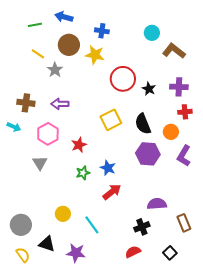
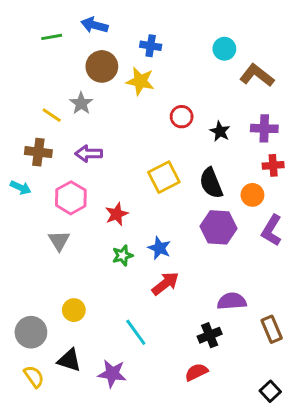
yellow line: (38, 54) -> (52, 115), moved
red circle: (123, 79) -> (182, 117), size x0.6
yellow circle: (63, 214) -> (74, 310), moved
black square: (170, 253) -> (270, 391), moved

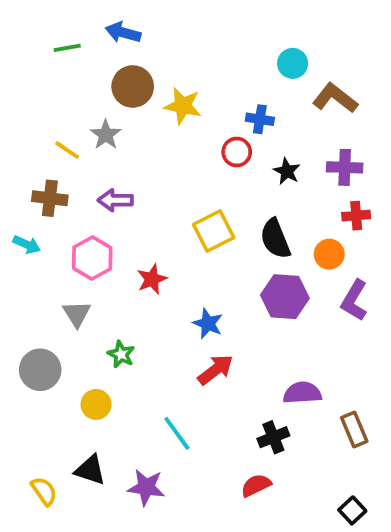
blue cross: (151, 46) -> (260, 119), moved
green star: (123, 255) -> (121, 354), moved, turned -30
gray circle: (31, 332) -> (40, 370), moved

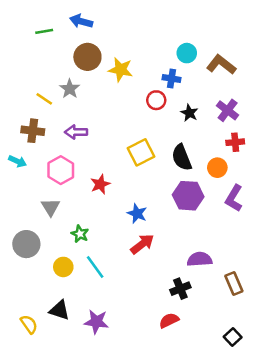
cyan circle: (293, 63) -> (187, 53), moved
purple cross: (345, 167) -> (228, 110), turned 35
cyan line: (177, 433) -> (95, 267), moved

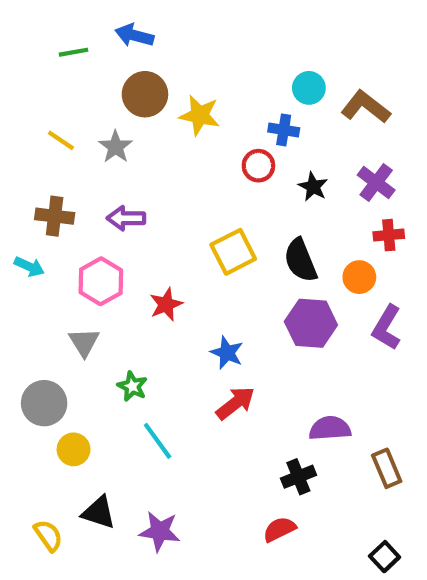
yellow line: (44, 99) -> (61, 140), moved
yellow circle: (63, 267) -> (74, 449), moved

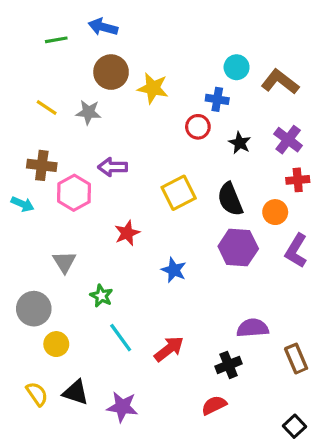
gray star: (116, 147) -> (88, 112), turned -30
purple arrow: (126, 218) -> (113, 167), moved
pink hexagon: (101, 281) -> (74, 193), moved
red arrow: (235, 403) -> (169, 349), moved
yellow semicircle: (48, 536) -> (37, 394), moved

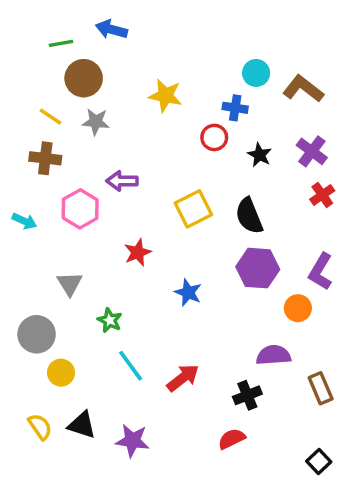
brown circle: (111, 72) -> (84, 78), moved
brown cross: (42, 165) -> (45, 158), moved
red cross: (298, 180) -> (322, 195), turned -30
orange circle: (275, 212) -> (298, 308), moved

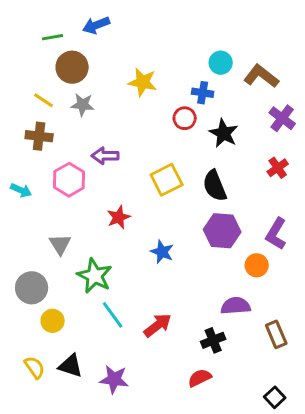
blue arrow: (111, 29) -> (96, 25), turned -36
purple cross: (312, 151) -> (282, 118), moved
black star: (260, 155) -> (224, 133), size x1.4
green star: (110, 320) -> (95, 276), size x1.6

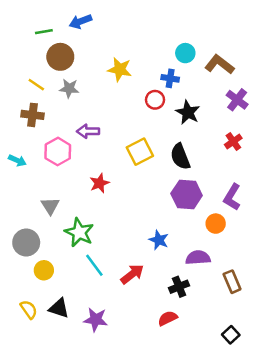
blue star: (162, 252) -> (159, 240), moved

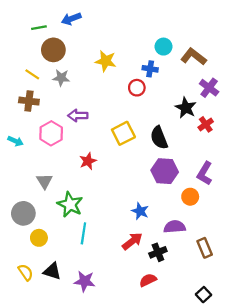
black star: (188, 112) -> (186, 108), moved
cyan line: (94, 265) -> (83, 233), turned 45
red arrow: (132, 274) -> (132, 241), moved

